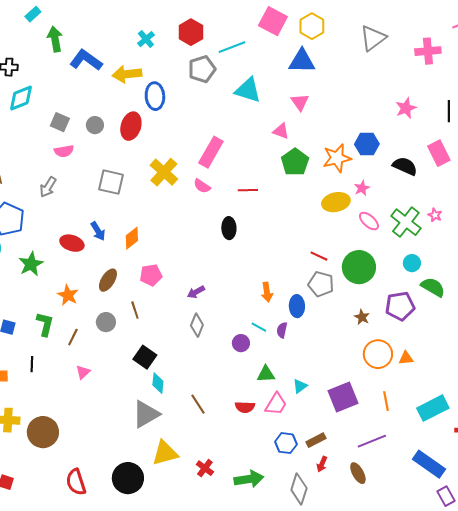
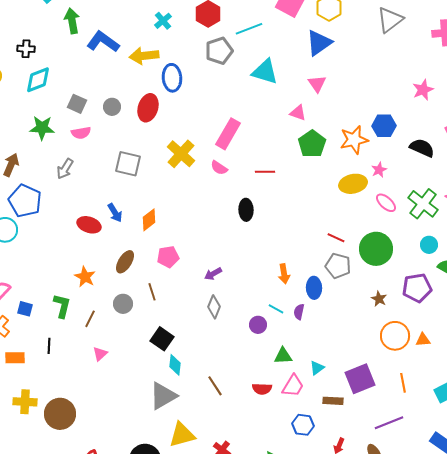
blue triangle: (302, 61) -> (319, 43), turned -36
green star: (31, 264) -> (42, 128), moved, turned 30
brown rectangle: (316, 440) -> (333, 401), moved, turned 30

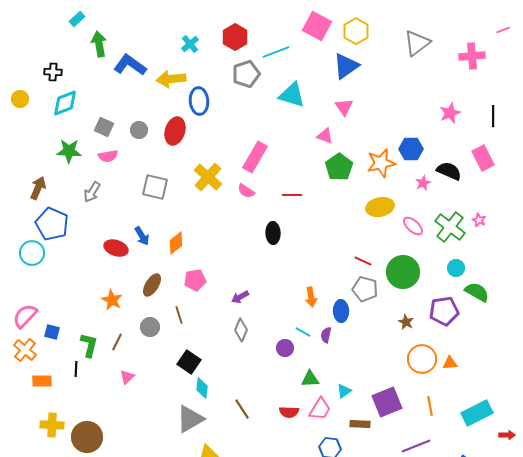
pink star: (379, 170) -> (423, 183), moved
green L-shape: (62, 306) -> (89, 345), moved

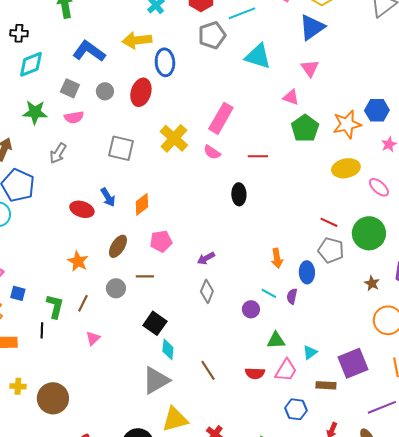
blue L-shape: (130, 65) -> (89, 51), moved
brown line: (179, 315) -> (145, 276), turned -72
yellow cross: (52, 425) -> (18, 386), size x0.7

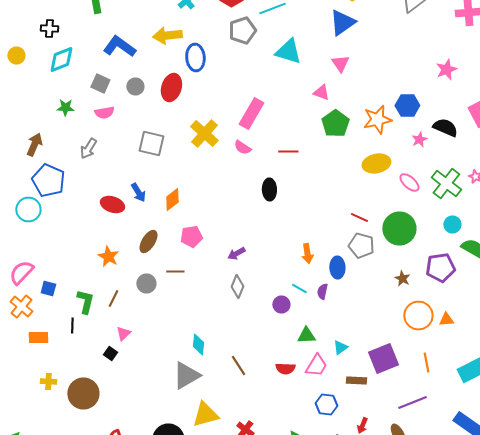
green star: (35, 112) -> (65, 108), size x0.7
black square: (155, 323) -> (110, 354), moved, size x0.6

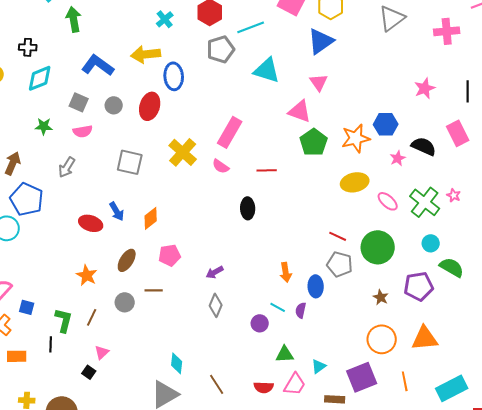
pink triangle: (321, 92) -> (300, 111), size x1.4
orange circle: (418, 316) -> (382, 339), moved
orange triangle: (446, 320) -> (425, 338), size x1.8

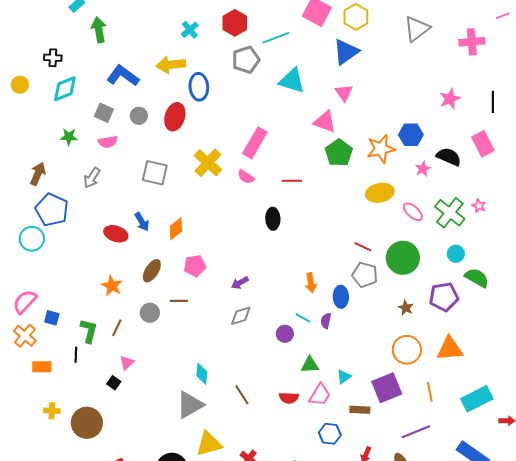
gray diamond: (216, 305) -> (241, 316), turned 50

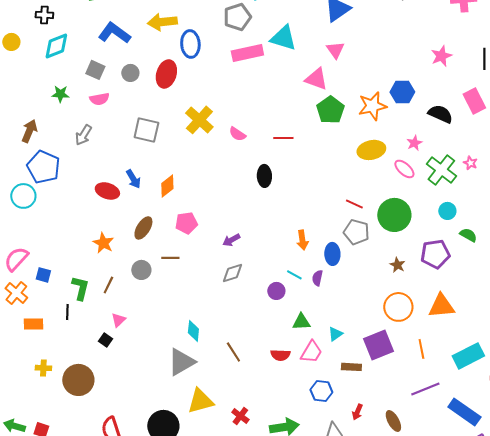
pink rectangle: (255, 143) -> (247, 53), moved, turned 48
pink star: (423, 169) -> (414, 143), moved
green semicircle: (477, 278) -> (468, 235), size x0.7
purple line: (416, 432) -> (425, 389), moved

